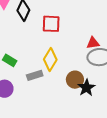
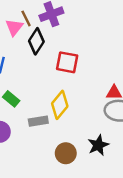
brown circle: (75, 80) -> (66, 153), moved

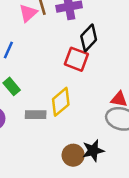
black diamond: (36, 41) -> (89, 38), moved
brown circle: (66, 153) -> (73, 155), moved

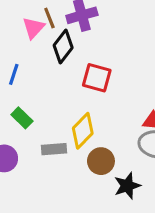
black diamond: (89, 38) -> (63, 47), moved
brown circle: (73, 155) -> (101, 161), moved

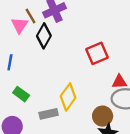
red square: (97, 78) -> (97, 53), moved, turned -30
brown circle: (101, 161) -> (103, 116), moved

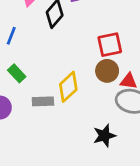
brown circle: (103, 116) -> (107, 71), moved

